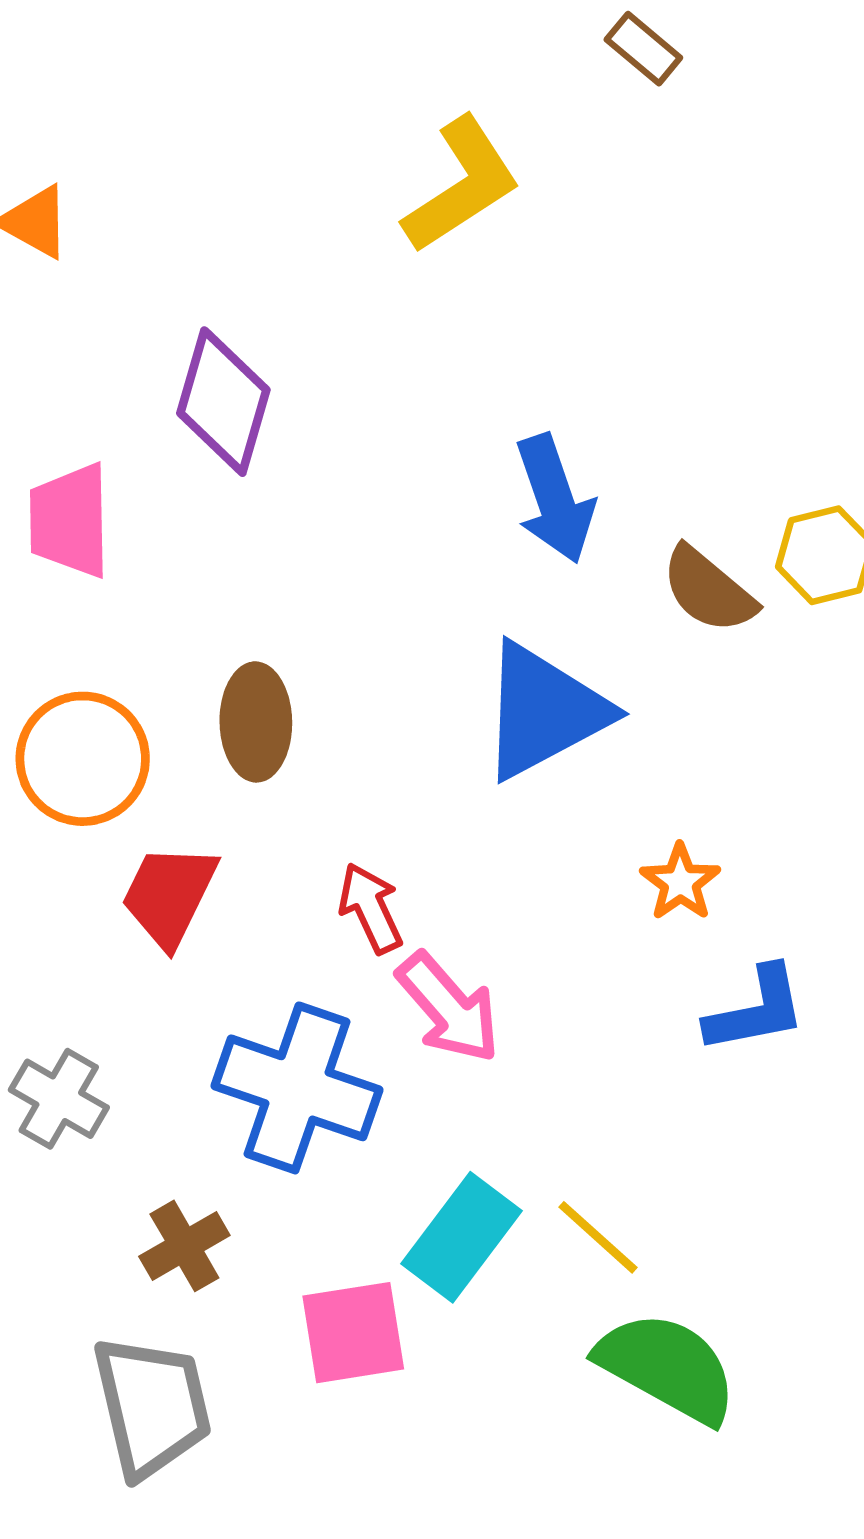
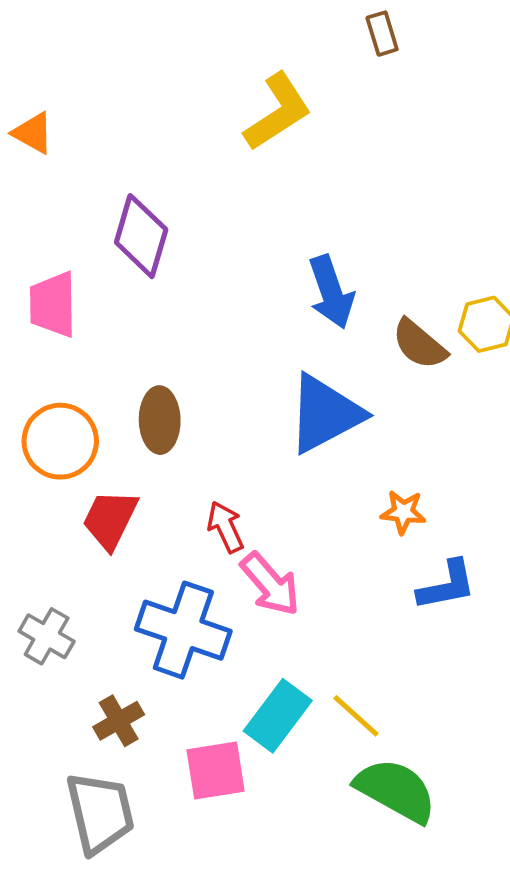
brown rectangle: (643, 49) -> (382, 34), turned 33
orange star: (680, 882) -> (403, 512), turned -30

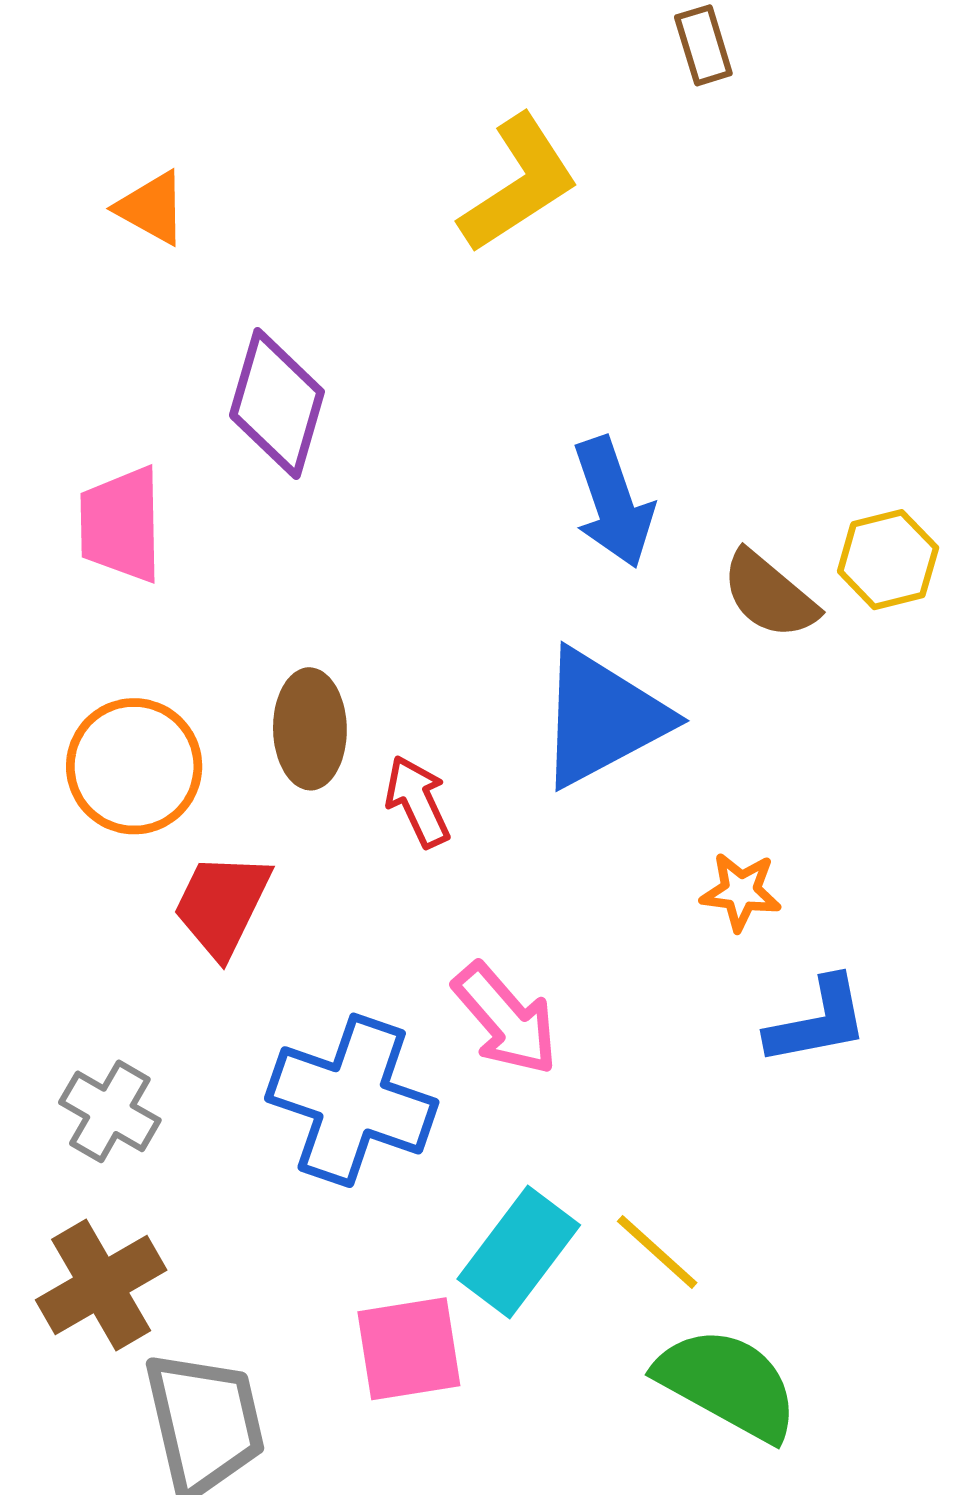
orange triangle: (33, 133) -> (152, 208), moved
red arrow: (226, 527) -> (418, 801), moved
brown cross: (119, 721) -> (101, 1285), moved, size x1.4

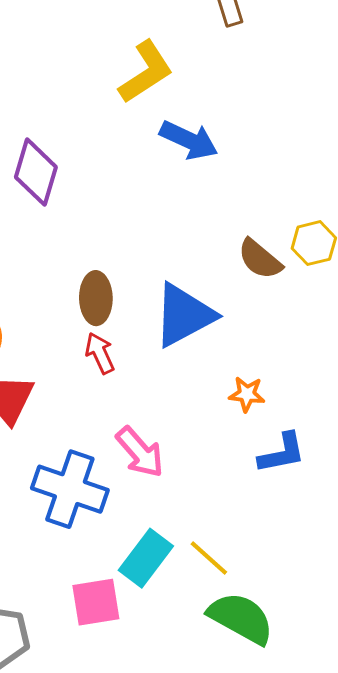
blue arrow: (613, 502) -> (189, 140), moved, turned -46
brown ellipse: (310, 729) -> (96, 298), moved

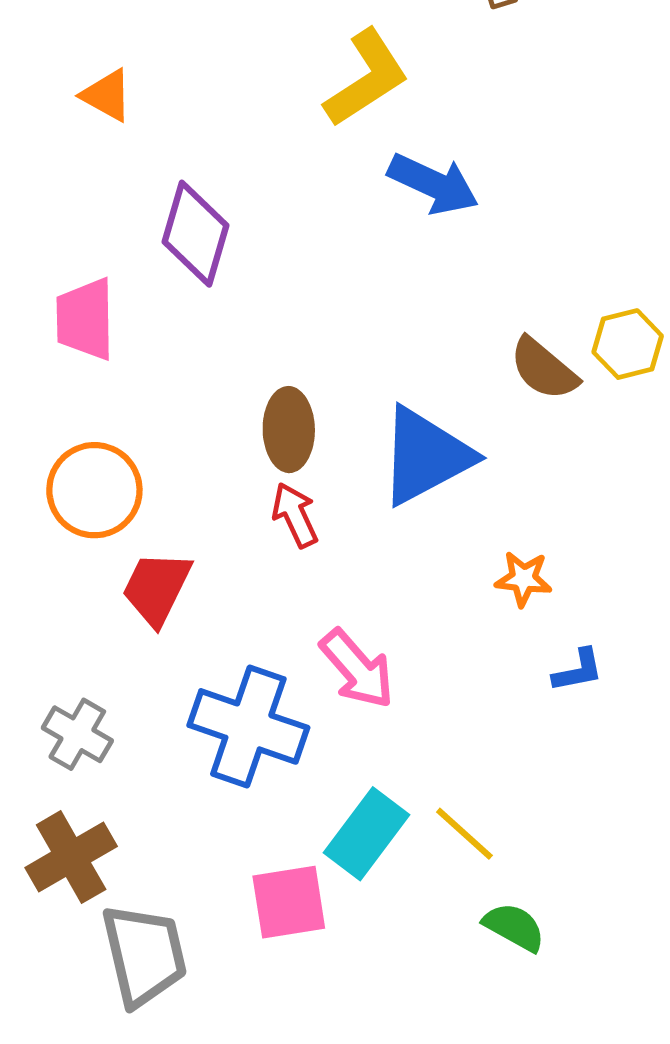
blue L-shape: (282, 453) -> (578, 670), size x0.7
green semicircle: (241, 618) -> (514, 927), size x0.6

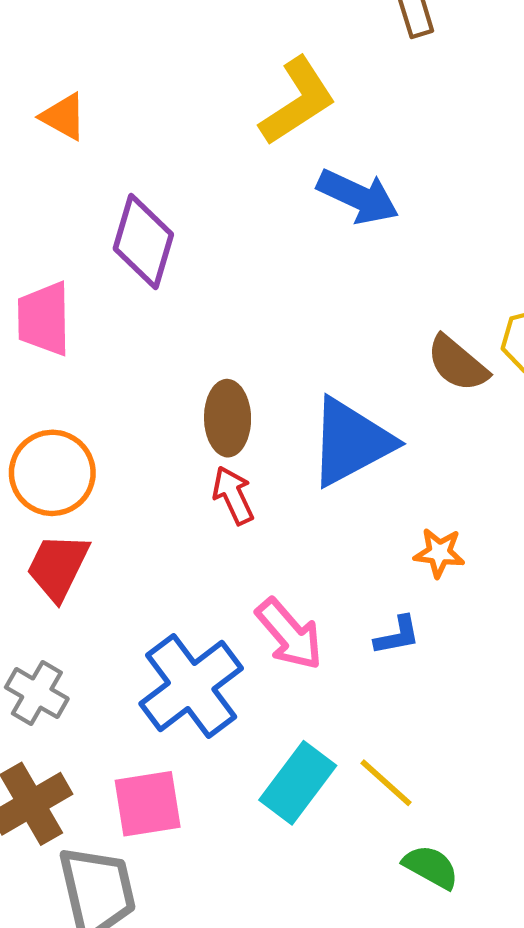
red trapezoid: (157, 588) -> (58, 567), moved
blue L-shape: (578, 670) -> (397, 636), moved
blue cross: (248, 726) -> (191, 686), turned 34
pink square: (289, 902) -> (148, 804), moved

